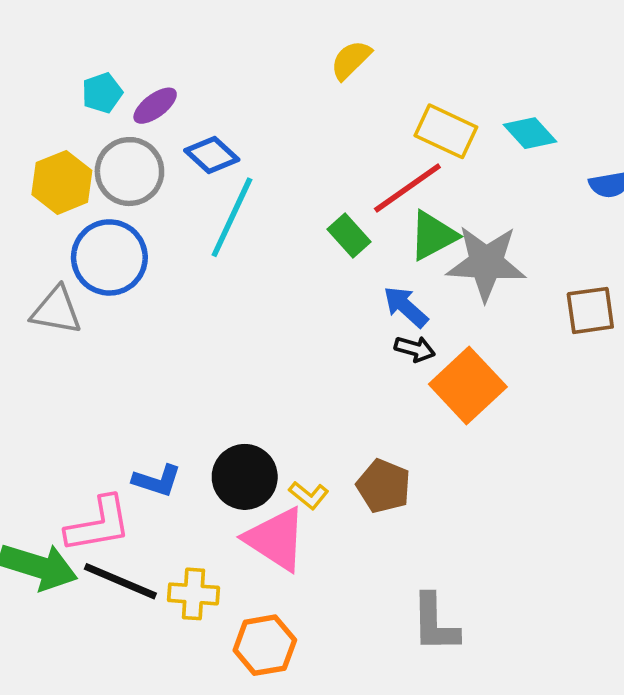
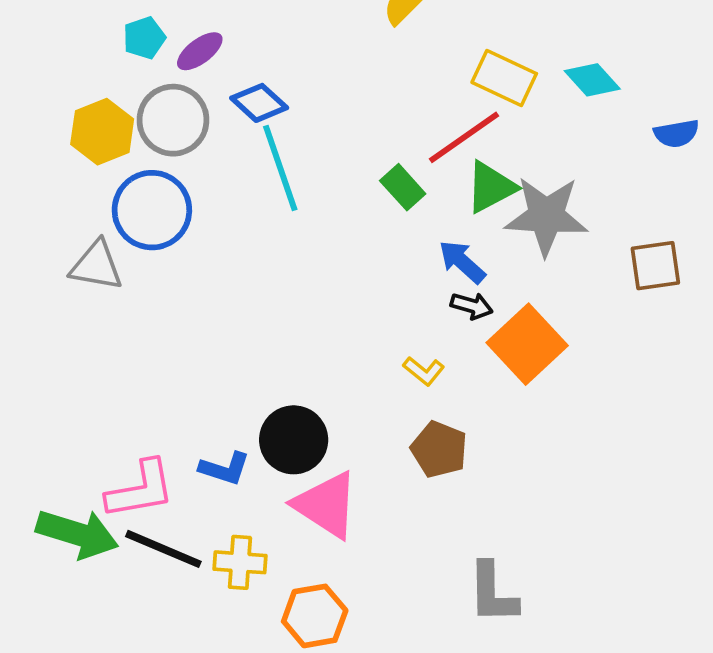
cyan line: (232, 217) -> (280, 168), turned -44
blue L-shape: (157, 481) -> (225, 469), moved
yellow L-shape: (309, 495) -> (424, 371), moved

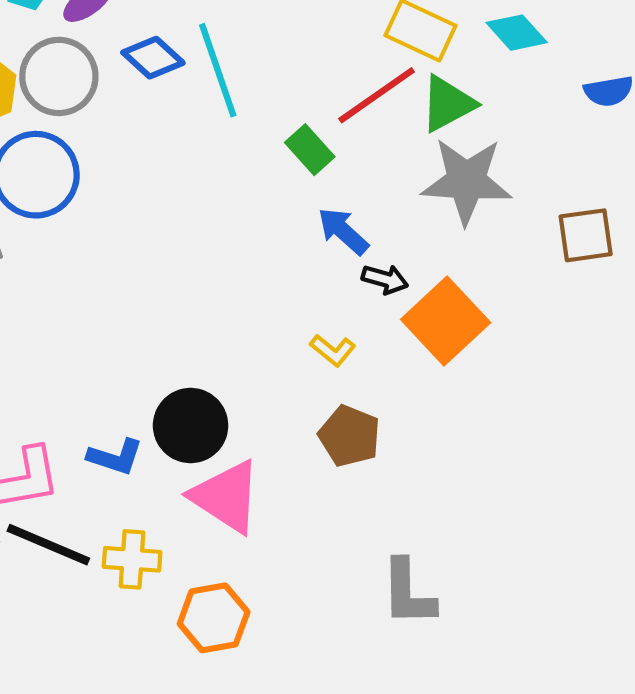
cyan line: (280, 168) -> (218, 70), moved
green triangle: (491, 187) -> (448, 104), moved
blue arrow: (462, 262) -> (343, 231), moved

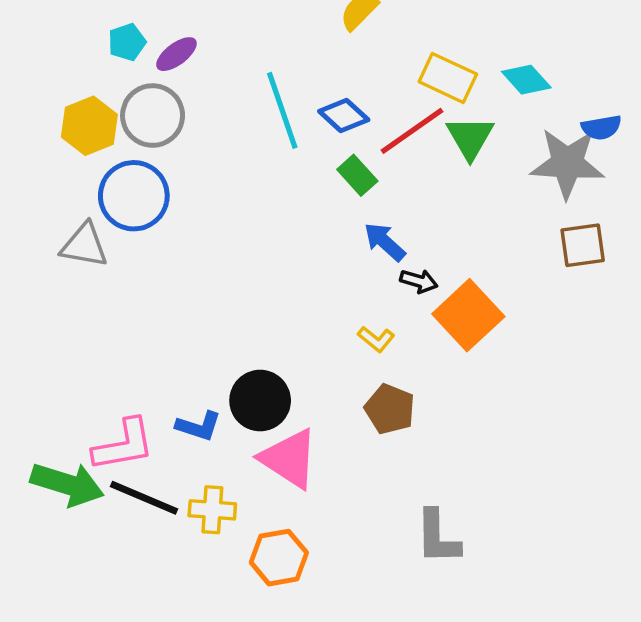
blue diamond: (153, 58) -> (344, 116), moved
green triangle: (448, 104) -> (470, 138), turned -32
gray star: (466, 181) -> (567, 163), moved

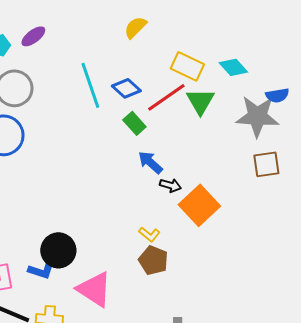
purple ellipse: (176, 54) -> (33, 36), moved
yellow L-shape: (376, 339) -> (149, 234), moved
black circle: (260, 401) -> (58, 250), moved

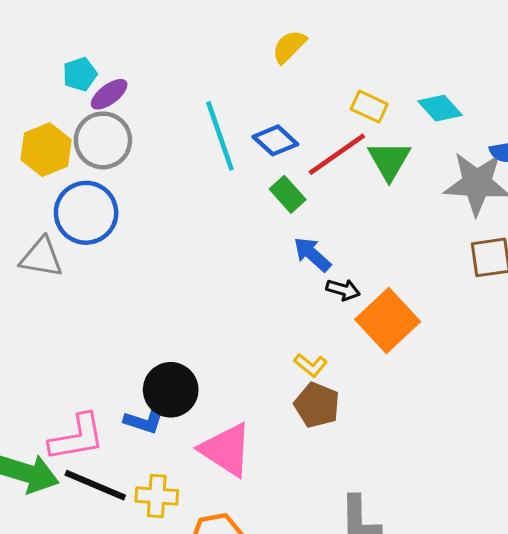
purple ellipse: (33, 36) -> (109, 94), moved
yellow rectangle: (187, 66) -> (369, 107), size x0.7

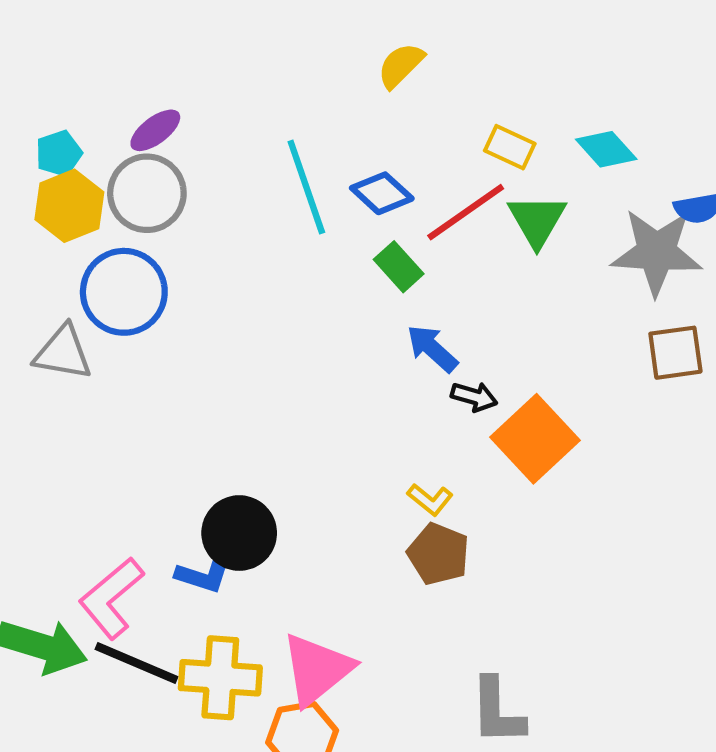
cyan pentagon: (80, 74) -> (59, 153), moved
pink L-shape: (77, 437) -> (111, 598), turned 150
pink triangle: (226, 450) -> (317, 669), moved, turned 48
yellow cross: (157, 496) -> (220, 678), size x1.4

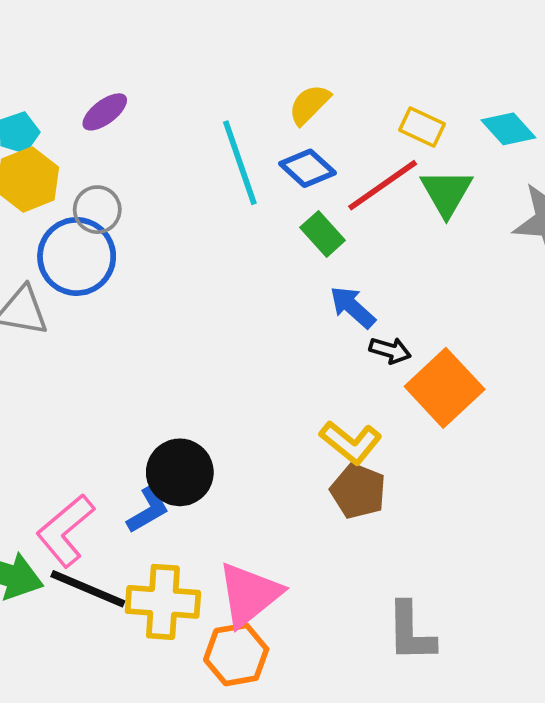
yellow semicircle: (401, 65) -> (309, 104), moved
gray circle: (147, 193) -> (97, 210), moved, size x0.7
yellow L-shape: (430, 499) -> (351, 442), size x1.5
blue L-shape: (204, 575) -> (148, 510), turned -48

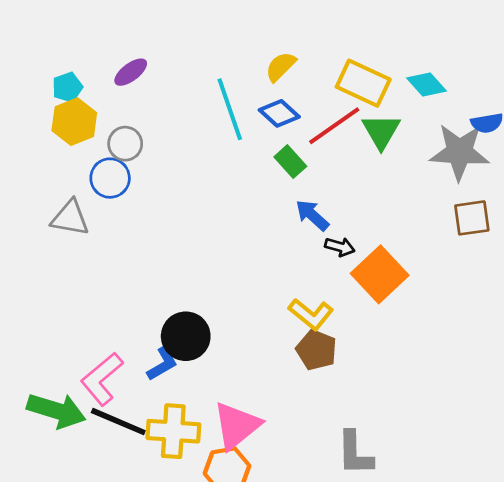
yellow rectangle: (422, 127) -> (363, 83), size x1.6
blue circle: (77, 256) -> (110, 178), size x0.7

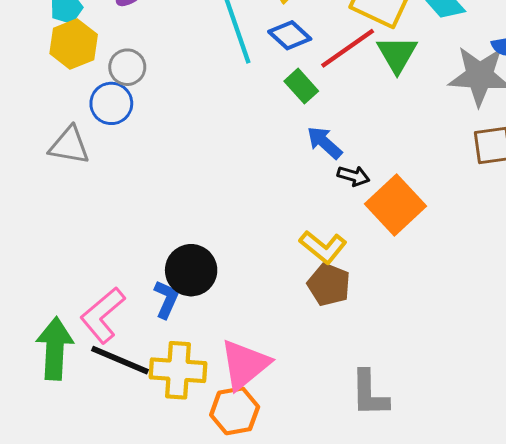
blue L-shape: (162, 364) -> (166, 299), turned -36
green arrow: (56, 411) -> (55, 349), turned -104

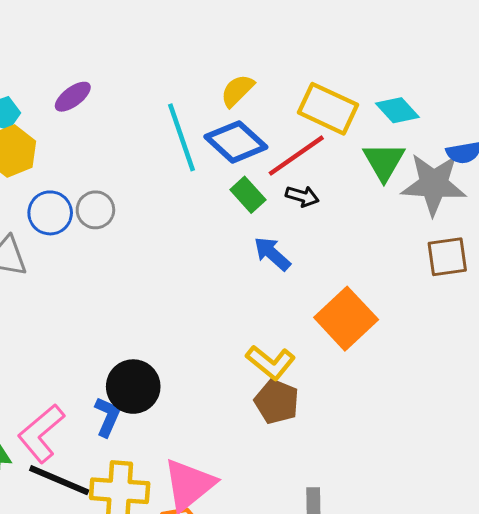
blue diamond: (290, 35) -> (236, 142), size x1.4
green triangle: (397, 54) -> (384, 162), moved
gray circle: (127, 67) -> (95, 210), moved
black arrow: (353, 176) -> (302, 196), moved

